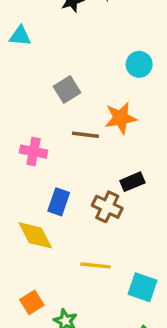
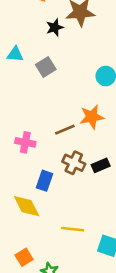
gray square: (67, 89) -> (46, 67), moved
brown line: (85, 135) -> (65, 130), turned -30
brown cross: (107, 207) -> (74, 163), moved

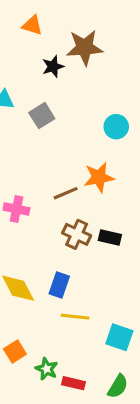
black rectangle: (101, 165) -> (110, 237), turned 36
blue rectangle: (44, 181) -> (59, 285), moved

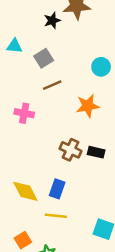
brown line: (66, 193) -> (52, 85), moved
pink cross: (16, 209) -> (24, 113), moved
yellow line: (75, 317) -> (56, 216), moved

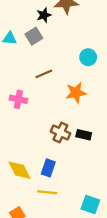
gray square: (44, 58) -> (34, 36), moved

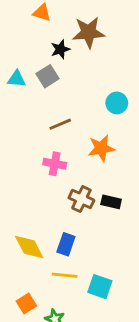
pink cross: (18, 99) -> (55, 164), moved
cyan square: (90, 204) -> (100, 287), moved

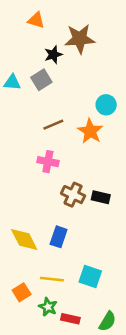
orange star: (101, 148) -> (90, 131), moved, turned -30
yellow line: (65, 275) -> (52, 279), moved

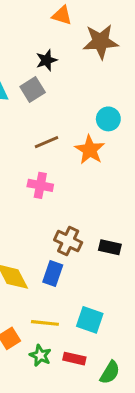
orange triangle: (36, 20) -> (62, 15), moved
brown star: (80, 39) -> (101, 42), moved
brown cross: (73, 195) -> (68, 241), moved
black rectangle: (101, 197) -> (110, 247), moved
red rectangle: (70, 319) -> (74, 359), moved

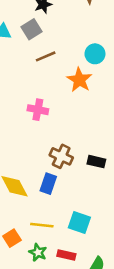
brown line: (46, 142) -> (46, 56), moved

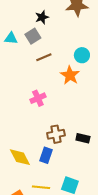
pink cross: (38, 110) -> (38, 98), turned -35
brown cross: (61, 156) -> (56, 134), turned -36

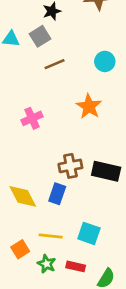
orange star: (70, 75) -> (89, 106), moved
pink cross: (38, 98) -> (32, 118), moved
black rectangle: (83, 138) -> (106, 171), size x1.5

